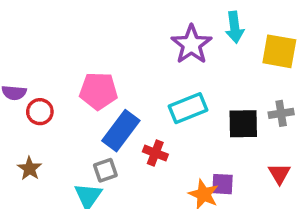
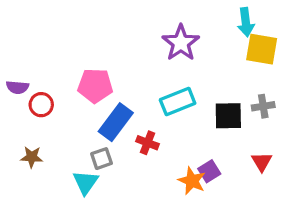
cyan arrow: (235, 27) -> (246, 22), moved
brown star: (30, 169) -> (32, 157), turned -30
purple square: (222, 184) -> (209, 171), turned -35

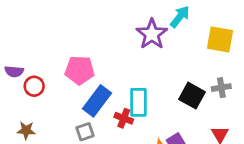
cyan arrow: (246, 22) -> (180, 17), moved, turned -135
cyan rectangle: (178, 101) -> (138, 102), moved, turned -68
black square: (228, 116) -> (192, 96), turned 30

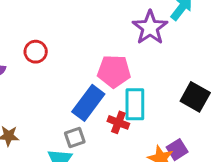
pink pentagon: (80, 70) -> (114, 71), moved
red circle: (34, 86) -> (36, 52), moved

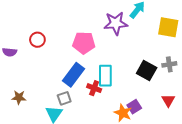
purple star: (150, 28) -> (116, 23), turned 30
pink pentagon: (114, 71) -> (84, 43), moved

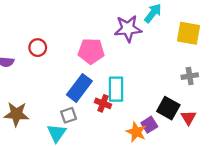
black square: (147, 71) -> (168, 108), moved
brown star: (19, 97) -> (16, 114), size x1.5

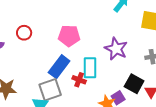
purple star: (128, 29) -> (116, 49), moved, turned 30
gray square: (69, 115) -> (50, 90), size x1.6

